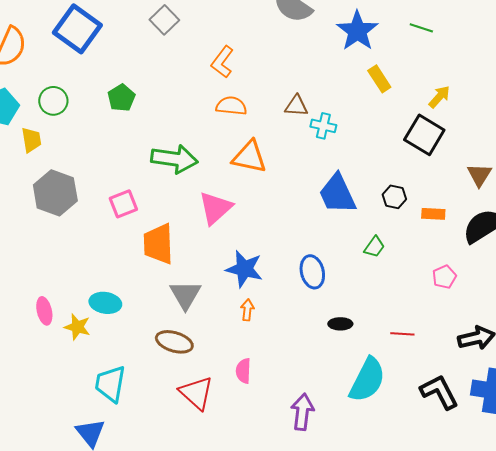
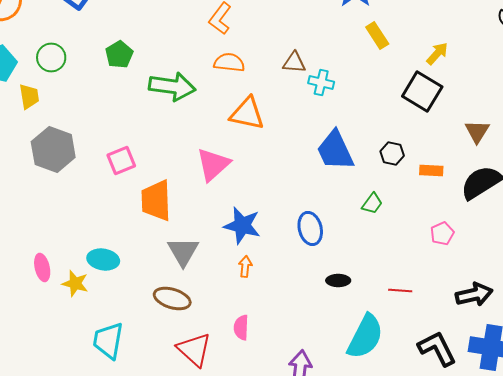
green arrow: (174, 159) -> (172, 86), moved

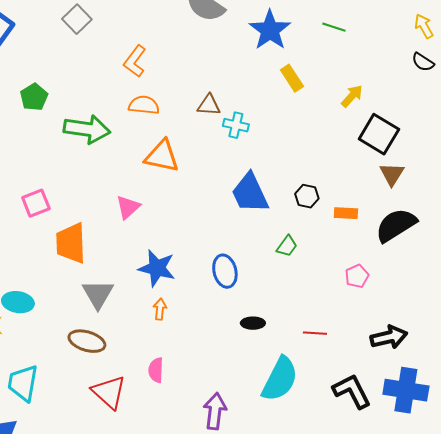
black square: (422, 92) -> (379, 134), moved
pink triangle: (213, 164) -> (128, 207), size x0.7

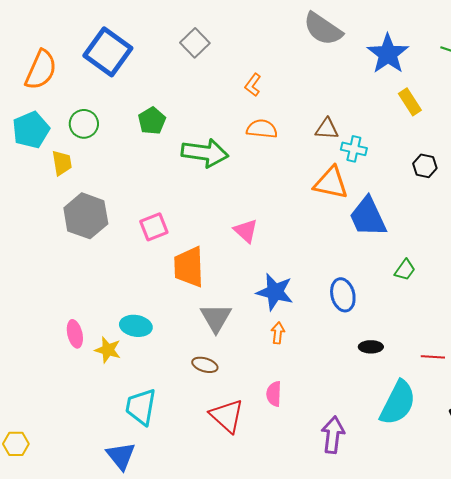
orange L-shape: (135, 61) -> (253, 85), size x0.7
orange triangle: (162, 156) -> (331, 183), moved
black hexagon: (307, 196) -> (425, 166), moved
pink triangle: (128, 207) -> (246, 231), turned -36
brown ellipse: (87, 341) -> (205, 365), size x0.7

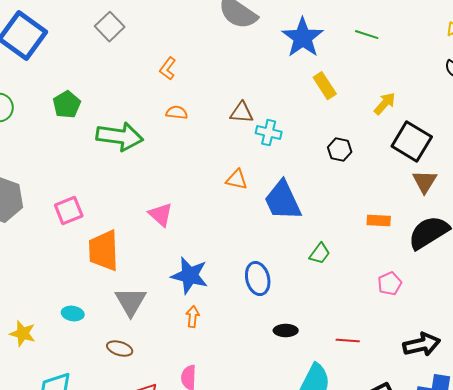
orange semicircle: (262, 129) -> (177, 113), size x0.7
orange triangle: (331, 183) -> (237, 180), moved, size x0.6
cyan ellipse: (136, 326) -> (73, 314), moved, size x0.7

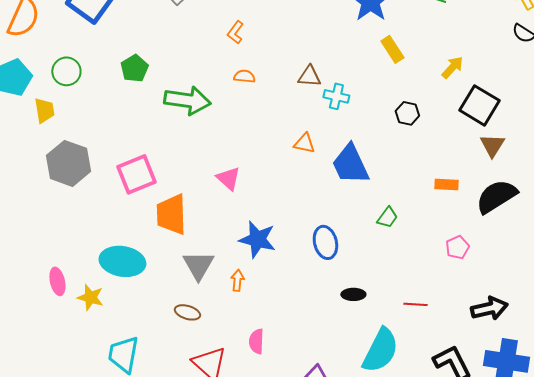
pink square: (69, 211) -> (136, 174), size x1.4
cyan ellipse: (73, 314) -> (122, 261), moved, size x2.0
orange arrow: (193, 317) -> (237, 280), moved

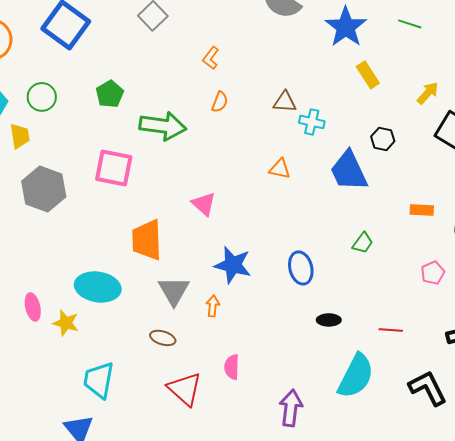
orange semicircle: (244, 76) -> (220, 102), turned 105
blue trapezoid: (350, 164) -> (349, 171), moved
pink square: (136, 174) -> (114, 168), moved, turned 33

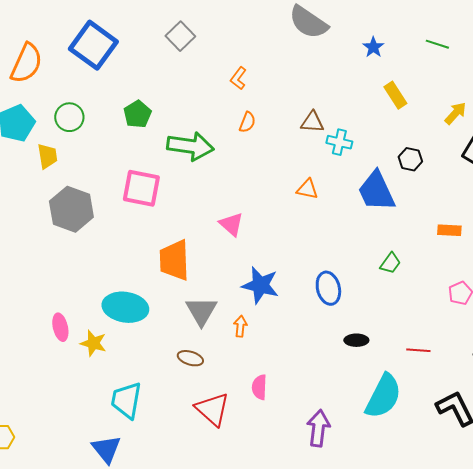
blue star: (346, 27) -> (373, 47), size x0.5

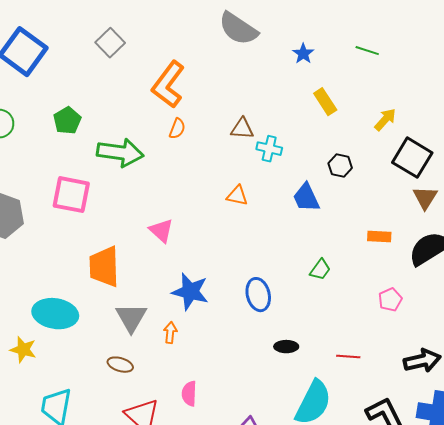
orange L-shape: (238, 78) -> (168, 85), size x2.0
blue trapezoid: (376, 191) -> (306, 198), size x0.7

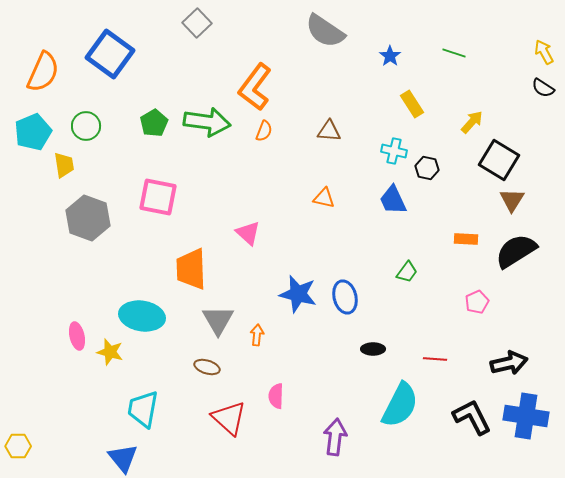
gray square: (110, 43) -> (197, 23), moved
cyan cross: (269, 149) -> (394, 151), moved
green arrow: (120, 153) -> (207, 122), moved
blue star: (190, 292) -> (298, 294), moved

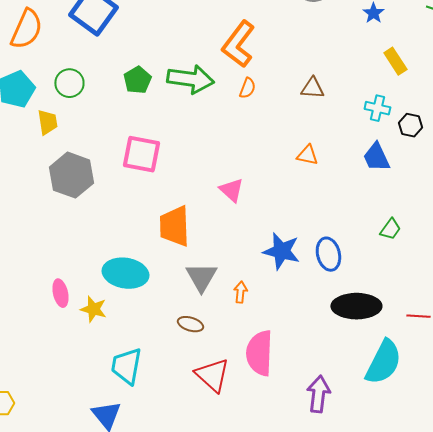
black ellipse: (373, 349) -> (356, 306), size x2.0
pink semicircle: (276, 396) -> (259, 353), size x1.8

